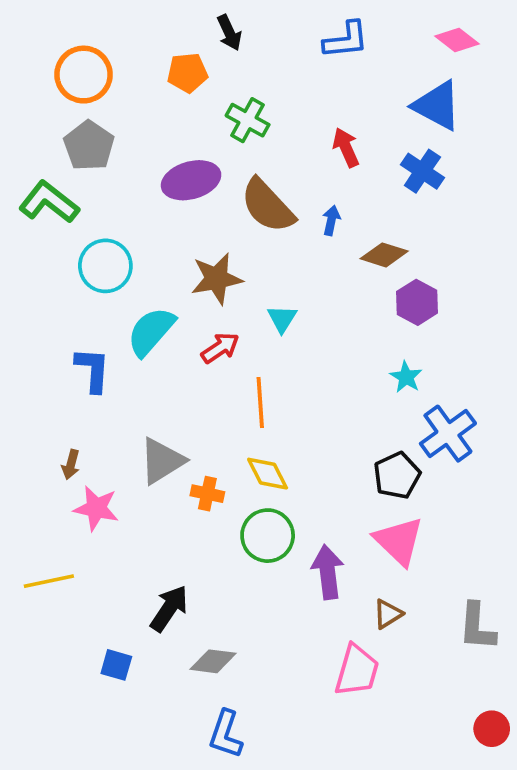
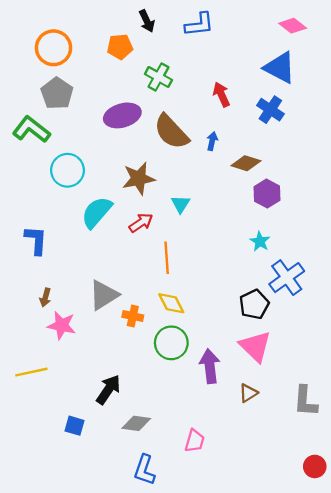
blue L-shape: (346, 40) -> (199, 24), moved
blue L-shape: (93, 370) -> (36, 240), moved
pink trapezoid: (357, 670) -> (195, 441), moved, size x0.7

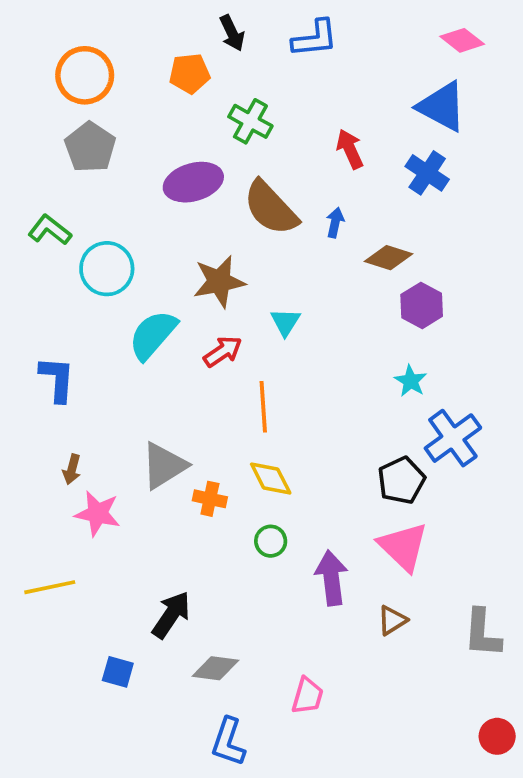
green L-shape: (31, 129) -> (50, 230), moved, size x0.7
green circle: (171, 343) -> (271, 541), size x0.6

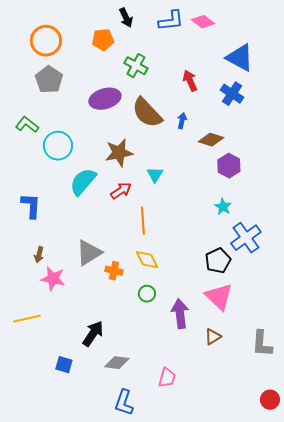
pink diamond: (462, 40) -> (203, 22), moved

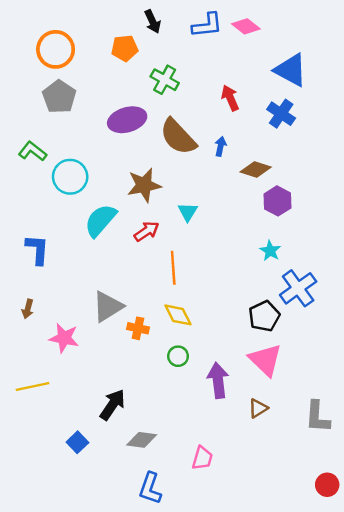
brown arrow: (39, 255) -> (28, 309), moved
blue square: (64, 365) -> (77, 442), turned 30

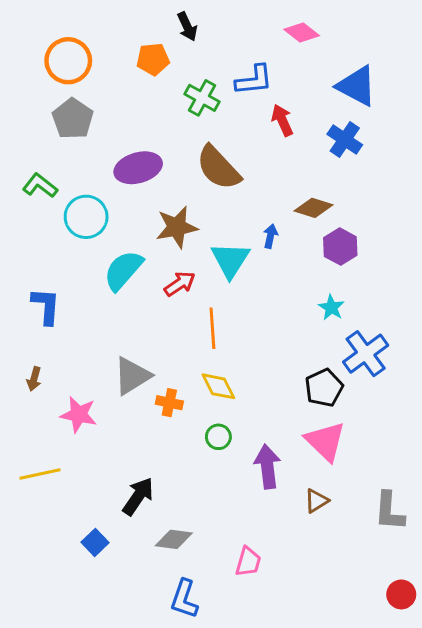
blue L-shape: (207, 25) -> (254, 80), moved
purple ellipse: (127, 120) -> (138, 168), moved
blue arrow: (220, 146) -> (270, 236), moved
cyan triangle: (188, 212) -> (230, 260), size x1.6

